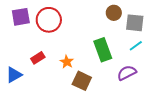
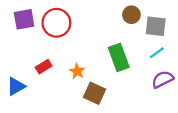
purple semicircle: (127, 73) -> (163, 79), moved

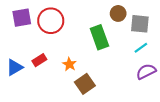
green rectangle: (119, 57) -> (99, 37), moved
blue triangle: (16, 86) -> (14, 67), moved
brown square: (95, 93) -> (85, 84), turned 30

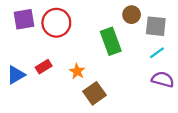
purple semicircle: (146, 72) -> (163, 79), turned 42

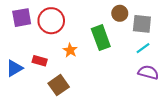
red rectangle: (44, 67) -> (40, 61), turned 48
orange star: (77, 71) -> (70, 50), moved
brown square: (95, 93) -> (59, 85), moved

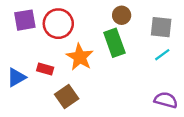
brown circle: (120, 13) -> (122, 15), moved
orange star: (70, 50) -> (80, 57), size x1.6
purple semicircle: (148, 72) -> (166, 100), moved

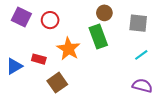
purple square: (25, 20) -> (21, 17), turned 36
red circle: (58, 24) -> (50, 20), size x0.7
cyan line: (162, 55) -> (141, 55), moved

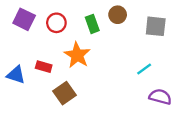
green rectangle: (98, 36) -> (92, 24), moved, size x0.7
cyan line: (141, 55) -> (144, 69), moved
blue triangle: (14, 66) -> (16, 75), turned 48

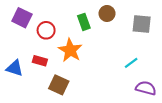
red circle: (56, 23) -> (46, 30), moved
brown square: (64, 93) -> (59, 85), turned -30

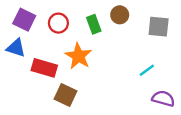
red circle: (46, 30) -> (58, 23), moved
red rectangle: (40, 61) -> (44, 68), size x1.5
blue triangle: (15, 68) -> (16, 48), moved

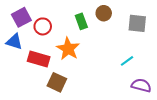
purple square: (24, 20) -> (21, 17), turned 36
red circle: (58, 23) -> (43, 26), moved

